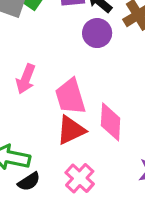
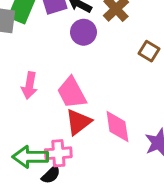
pink diamond: (111, 122) -> (117, 126), moved
pink cross: (80, 178) -> (58, 153), moved, turned -35

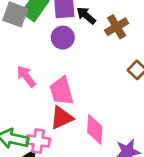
purple circle: (83, 32) -> (63, 38), moved
pink arrow: (29, 85) -> (26, 76), turned 120

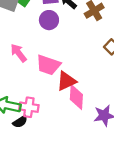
pink trapezoid: (62, 91) -> (48, 65), turned -55
red triangle: (62, 118) -> (66, 81), moved

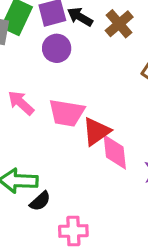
pink cross: (29, 107) -> (73, 231), moved

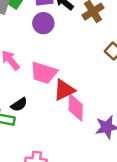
black semicircle: (40, 201) -> (19, 105), moved

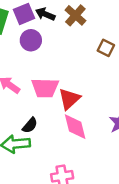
pink diamond: (76, 107) -> (75, 127), moved

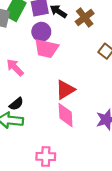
pink trapezoid: (45, 88) -> (46, 48), moved
black semicircle: (30, 125) -> (16, 104), moved

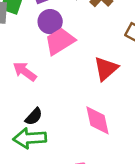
pink trapezoid: (46, 48) -> (60, 41), turned 145
red triangle: (65, 90) -> (106, 69), moved

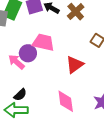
purple circle: (50, 22) -> (28, 53), moved
pink trapezoid: (60, 41) -> (43, 42), turned 40

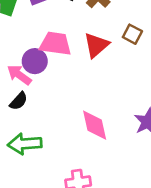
red triangle: (75, 65) -> (96, 45), moved
black semicircle: (20, 95) -> (19, 101), moved

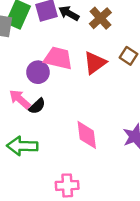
pink arrow: (19, 75) -> (20, 99), moved
black semicircle: (19, 101) -> (37, 106), moved

